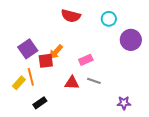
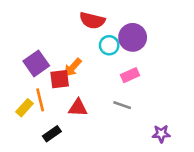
cyan circle: (109, 19) -> (109, 45), moved
purple circle: (131, 40) -> (133, 37), moved
pink rectangle: (86, 60) -> (130, 75), moved
red triangle: (72, 83) -> (78, 108), moved

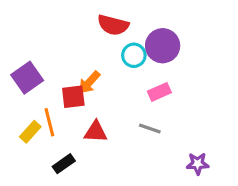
purple square: (36, 63) -> (27, 78), moved

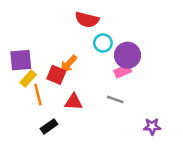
purple circle: (163, 46) -> (127, 55), moved
purple square: (27, 78) -> (21, 60), turned 30
red square: (73, 97) -> (56, 75), turned 30
yellow rectangle: (30, 132) -> (28, 79), moved

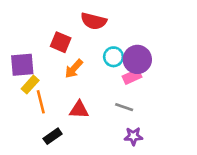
cyan circle: (103, 43) -> (113, 57), moved
red square: (56, 75) -> (61, 42), moved
purple star: (152, 126) -> (133, 136), moved

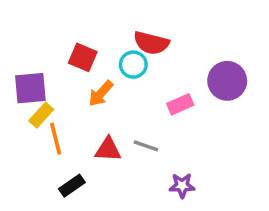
red semicircle: (94, 21) -> (151, 43), moved
cyan circle: (113, 57) -> (133, 65), moved
purple circle: (137, 59) -> (227, 81), moved
gray line: (124, 107) -> (146, 146), moved

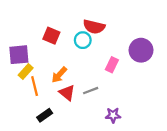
orange arrow: (101, 93) -> (59, 75), moved
pink rectangle: (180, 104) -> (112, 65), turned -40
gray line: (146, 146) -> (91, 91), turned -40
red triangle: (108, 149) -> (67, 93), turned 36

